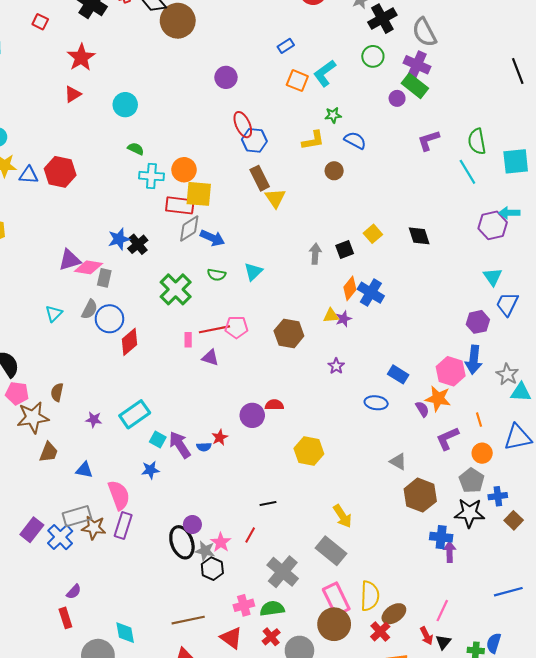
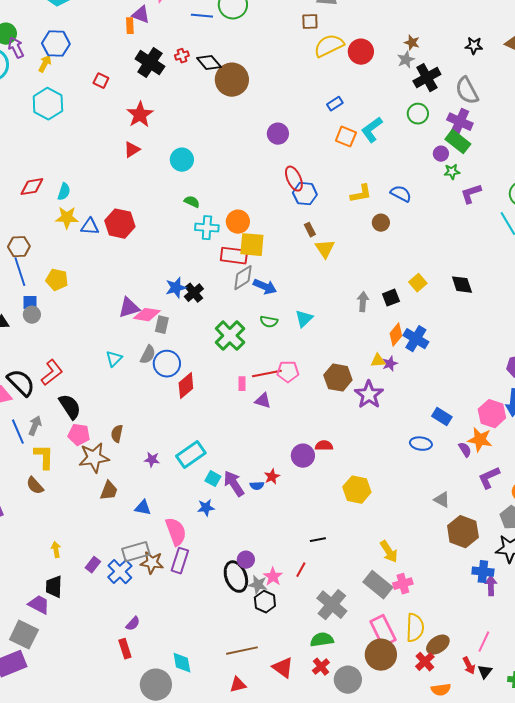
green star: (333, 115) -> (452, 172), moved
brown rectangle: (260, 178) -> (310, 230), size x0.6
purple star: (336, 366) -> (369, 395), moved, size x1.8
purple rectangle: (32, 530) -> (93, 565), size x0.7
pink cross: (244, 605) -> (403, 584), moved

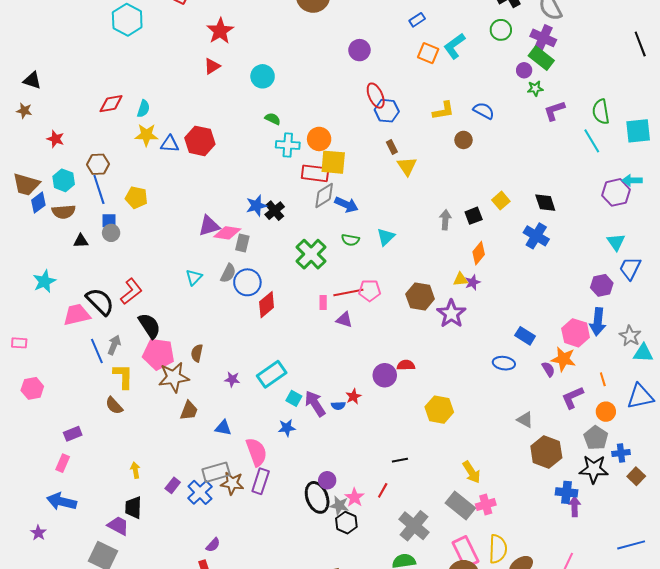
blue cross: (416, 339) -> (536, 236), moved
pink pentagon: (79, 435) -> (159, 354), size x1.4

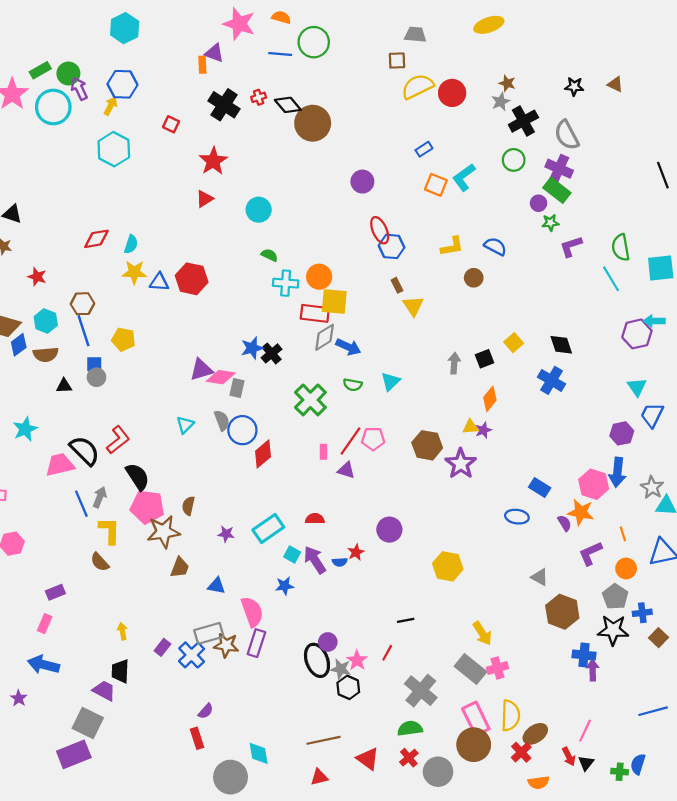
gray semicircle: (228, 273) -> (222, 420), turned -48
red line: (348, 292) -> (350, 441), turned -44
red semicircle: (406, 365) -> (315, 519), moved

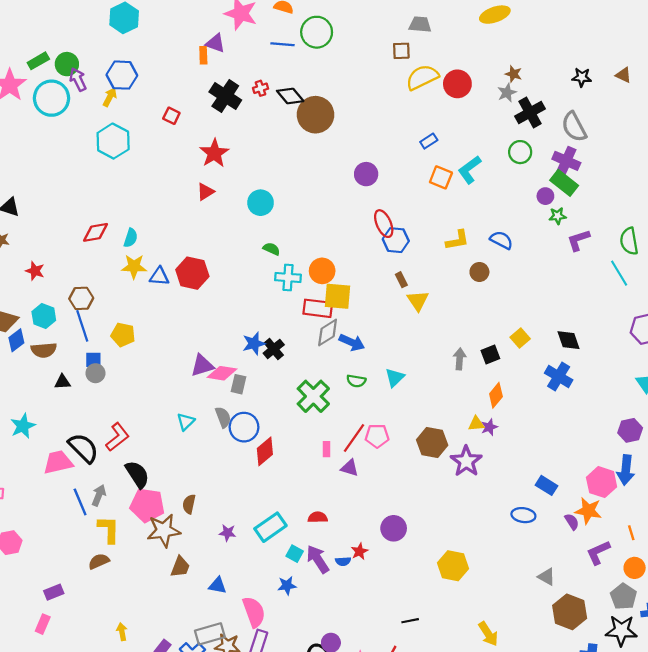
brown semicircle: (100, 562) -> (99, 561), turned 108

